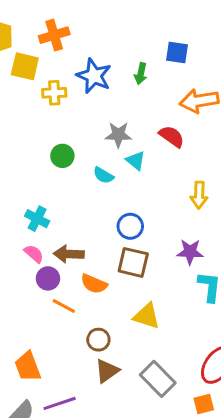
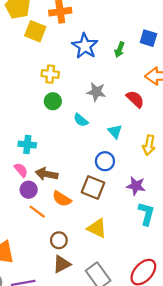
yellow cross: (54, 93) -> (50, 74), moved
cyan triangle: (136, 161) -> (115, 132), moved
cyan cross: (37, 219) -> (27, 145), turned -30
blue circle: (130, 226) -> (105, 161), moved

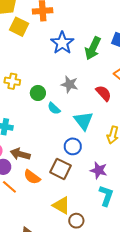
green arrow: (120, 50) -> (93, 48), size x1.6
yellow cross: (50, 74) -> (12, 81), moved
green circle: (53, 101) -> (38, 93), moved
cyan triangle: (115, 132) -> (83, 121), size x1.5
brown circle: (59, 240) -> (76, 221), moved

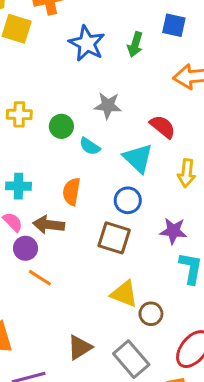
green arrow: (93, 48) -> (135, 44), size x0.7
red semicircle: (104, 93) -> (163, 127), moved
orange semicircle: (32, 177) -> (72, 192), moved, turned 72

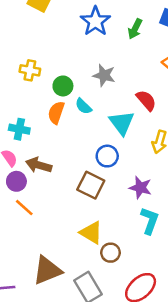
orange semicircle: (72, 192) -> (56, 113), moved
brown triangle: (80, 347) -> (47, 270), size x1.4

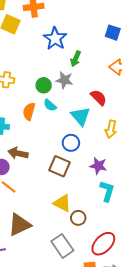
green arrow: (135, 29) -> (76, 59), moved
green circle: (63, 86) -> (44, 85), moved
brown triangle: (47, 270) -> (19, 225), moved

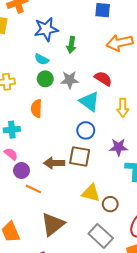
blue star: (55, 38) -> (46, 29), turned -30
gray star: (64, 80) -> (70, 80), moved
cyan semicircle: (50, 105) -> (42, 59), moved
brown arrow: (18, 153) -> (54, 163), moved

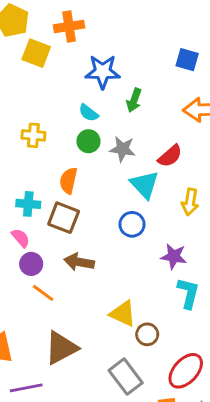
red semicircle: (103, 79) -> (170, 156), turned 96
brown square: (80, 156) -> (64, 218), moved

